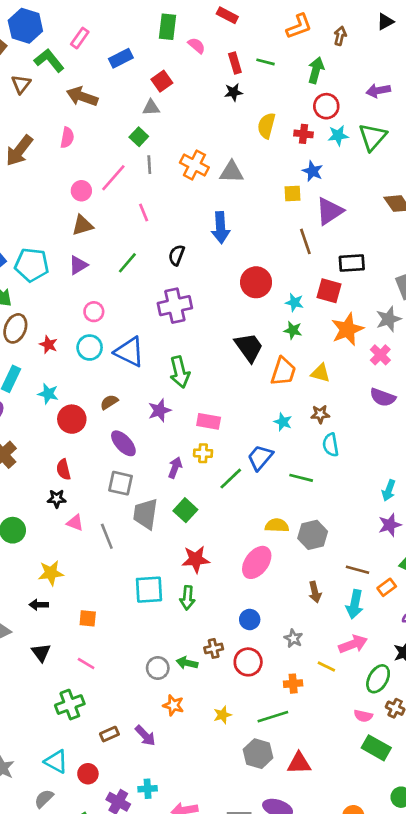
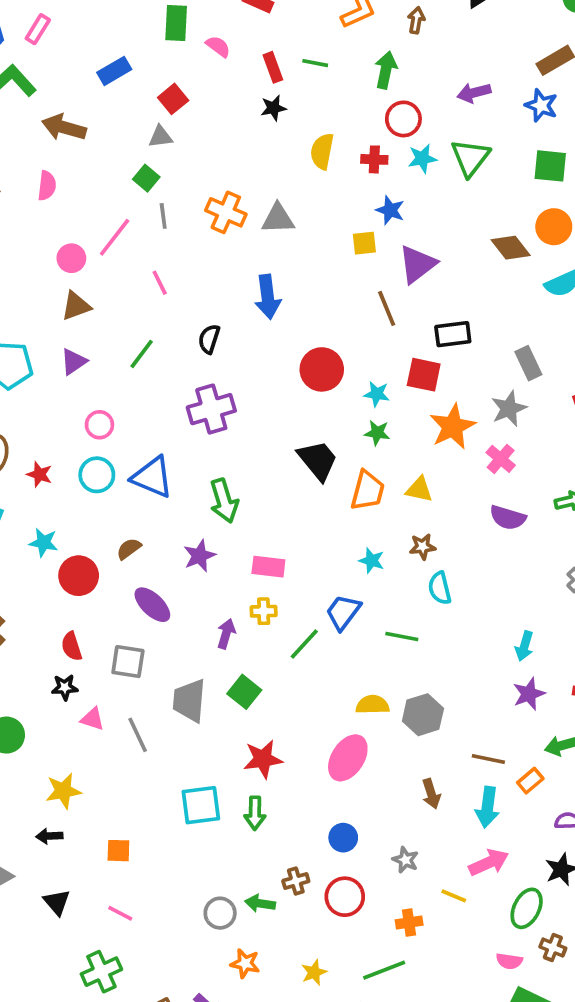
pink rectangle: (80, 38) -> (38, 29), moved
gray square: (121, 483) -> (128, 662), moved

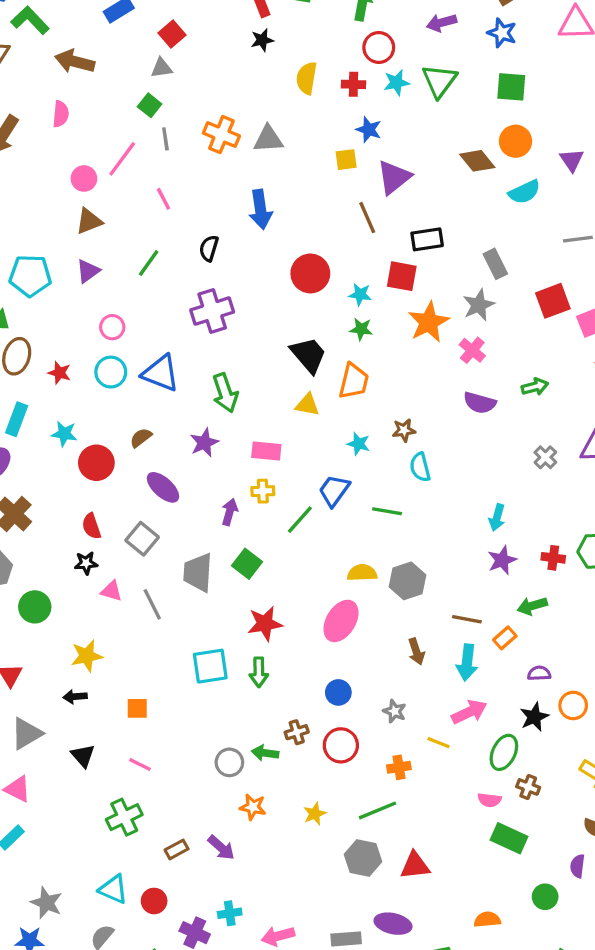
yellow triangle: (419, 489) -> (307, 405), moved
gray square: (128, 662) -> (142, 539), turned 32

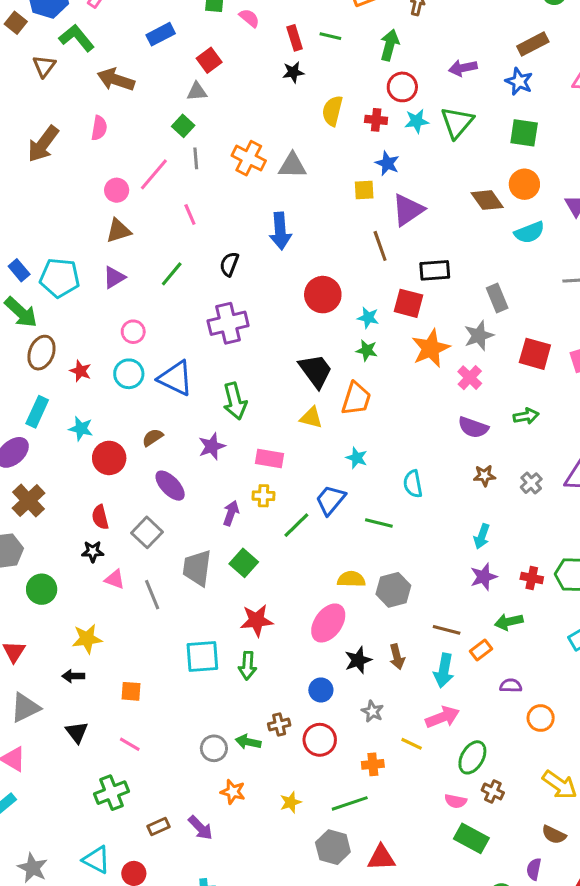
red square: (553, 301) -> (535, 354), moved, turned 32
brown star: (404, 430) -> (484, 476), moved
black star: (534, 717) -> (358, 660), moved

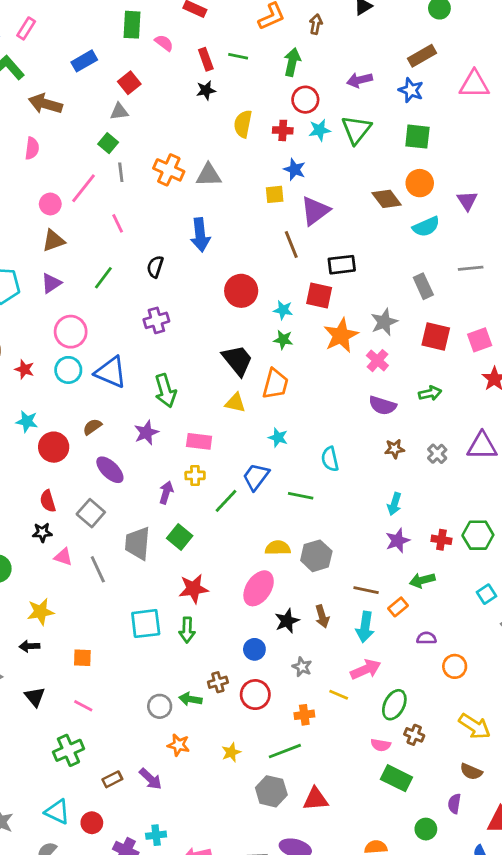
gray rectangle: (497, 298) -> (423, 286), moved
purple cross: (228, 323) -> (156, 320), size x0.7
pink circle: (133, 332) -> (71, 332), size x1.5

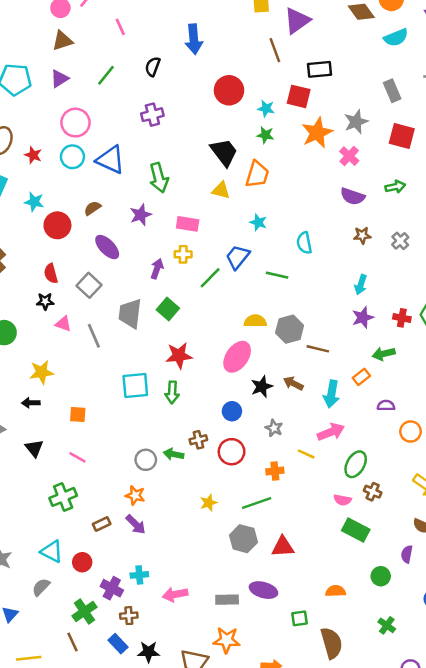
brown line: (366, 590) -> (318, 349), moved
brown arrow: (322, 616) -> (293, 383), turned 132
orange star: (179, 745) -> (135, 495), moved

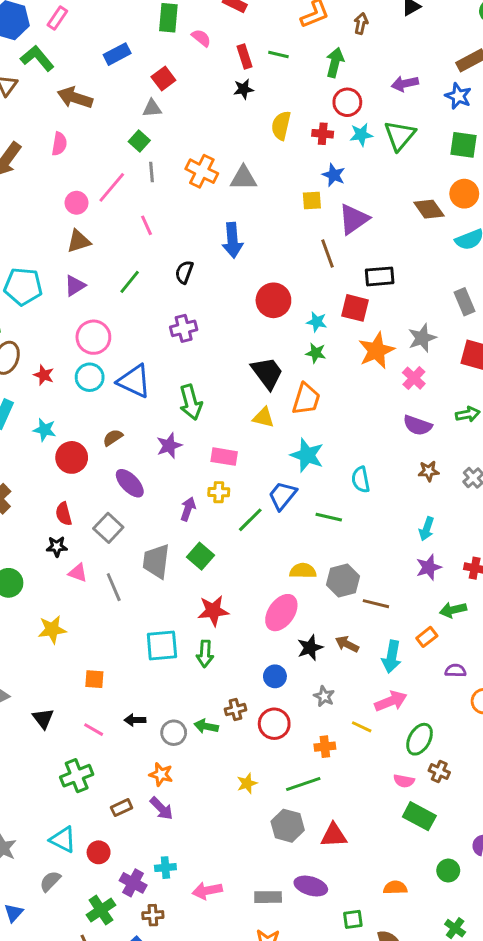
cyan star: (258, 222) -> (307, 455), size x1.6
black arrow: (31, 403) -> (135, 720), moved

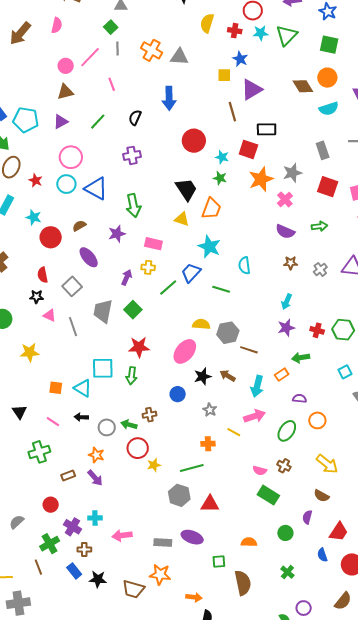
red circle: (274, 724) -> (138, 448), moved
green ellipse: (420, 739) -> (287, 431), moved
cyan triangle: (63, 840) -> (83, 388), moved

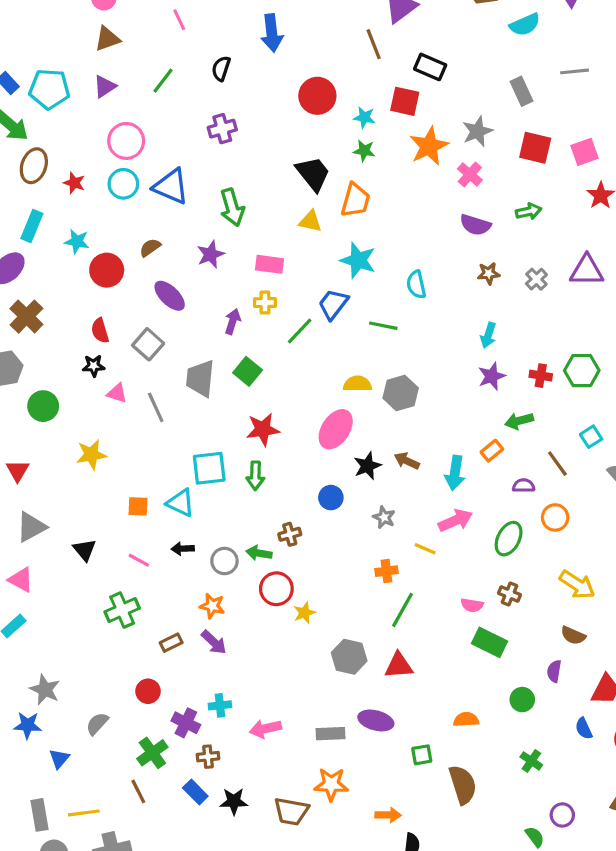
black rectangle: (267, 129) -> (430, 67), turned 30
brown line: (249, 350) -> (557, 464), moved, turned 42
green line: (192, 468) -> (403, 610), moved, turned -40

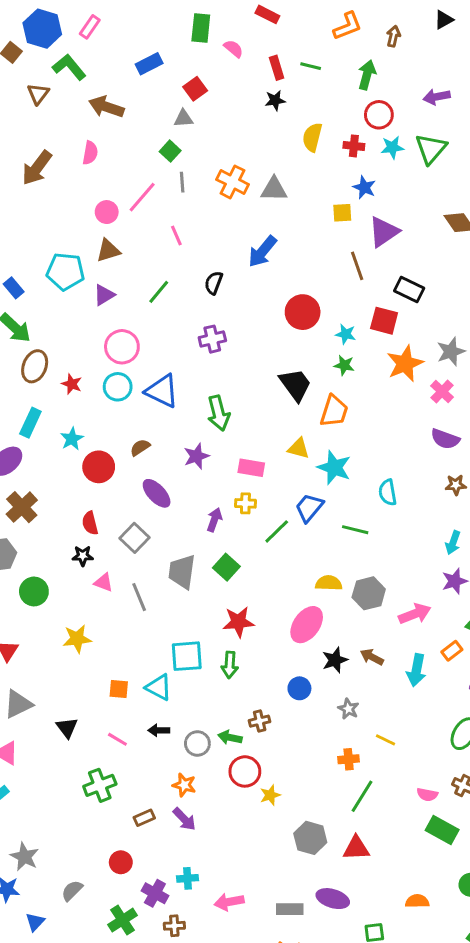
blue arrow: (272, 33) -> (262, 251), turned 44
cyan pentagon: (49, 89) -> (65, 271), moved
yellow triangle: (310, 221) -> (299, 448), moved
cyan star: (77, 241) -> (72, 439), turned 30
pink arrow: (455, 520) -> (415, 614), moved

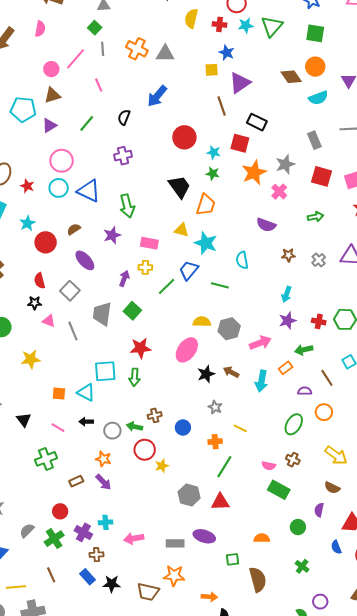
purple semicircle: (445, 439) -> (266, 225), moved
blue circle: (299, 688) -> (183, 428), moved
green cross: (122, 920) -> (54, 539), moved

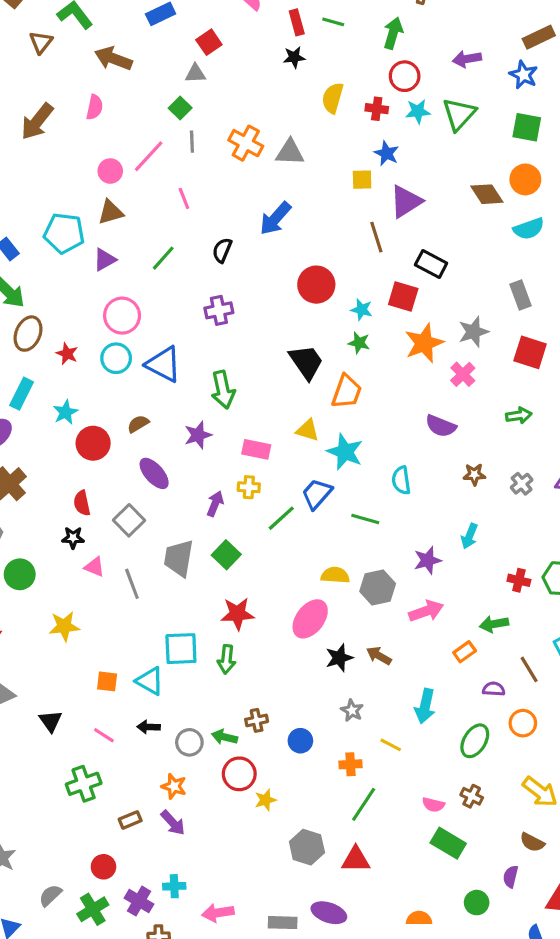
purple star: (288, 321) -> (428, 560), moved
cyan arrow: (261, 381) -> (425, 706), moved

